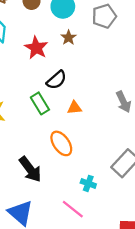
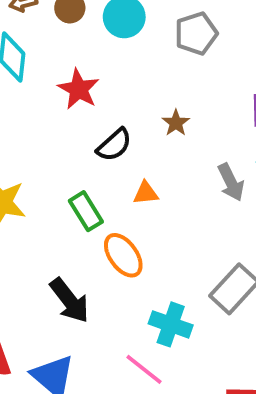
brown star: (69, 38) -> (176, 123), moved
green rectangle: (40, 103) -> (86, 211), moved
cyan cross: (88, 183) -> (171, 324), size x1.5

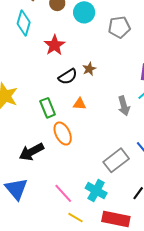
brown star: (176, 123) -> (89, 69), moved
black arrow: (70, 300) -> (31, 152), turned 90
cyan cross: (171, 324) -> (96, 191), moved

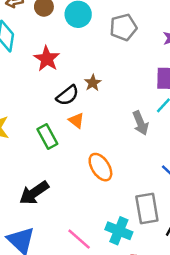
orange triangle: (80, 104) -> (76, 120), moved, turned 40
orange ellipse: (63, 134) -> (100, 167), moved
gray rectangle: (116, 160) -> (147, 208), moved, turned -55

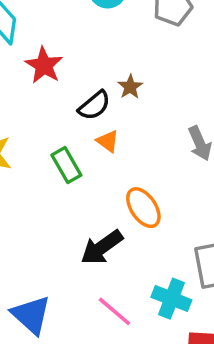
red star: (47, 59) -> (44, 65), moved
black arrow: (34, 193) -> (102, 247), moved

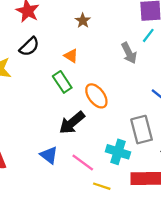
black semicircle: (94, 105) -> (29, 47), moved
green rectangle: (66, 165) -> (62, 82), moved
blue triangle: (31, 315) -> (49, 155), moved, size x0.7

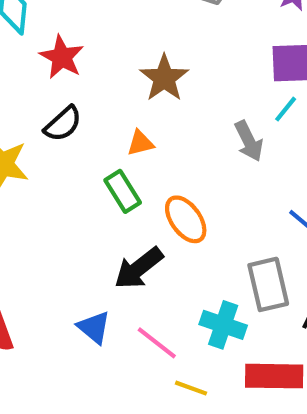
brown star: (83, 21) -> (164, 78), size x1.6
orange triangle: (71, 56) -> (140, 143), turned -48

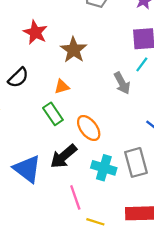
red star: (62, 57) -> (35, 32), moved
cyan cross: (223, 325) -> (104, 168), moved
blue triangle: (94, 327) -> (27, 169), moved, size x1.5
pink line: (157, 343) -> (75, 197), turned 35

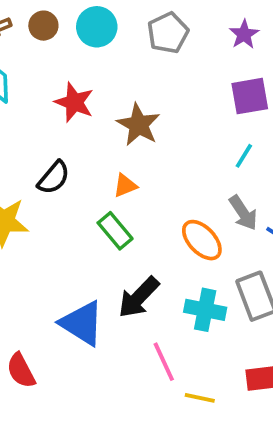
cyan line: (142, 64) -> (244, 156), moved
gray arrow: (122, 83) -> (243, 213), moved
orange ellipse: (89, 128) -> (202, 240), moved

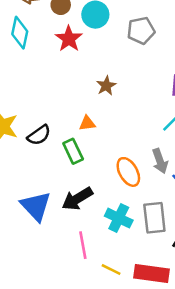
red star: (74, 102) -> (69, 39), moved
brown star: (138, 125) -> (106, 86), size x0.7
black semicircle: (54, 178) -> (39, 135), moved
yellow line: (200, 398) -> (111, 270), moved

